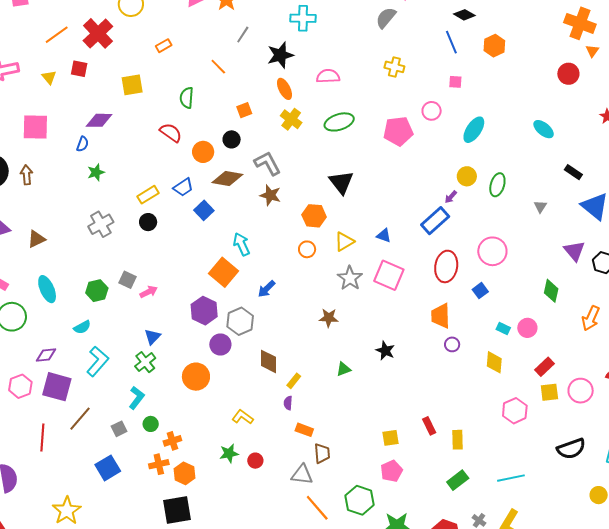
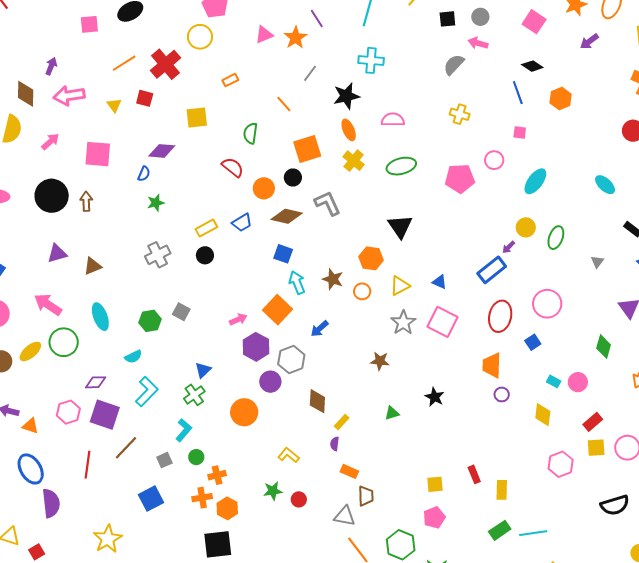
orange square: (244, 110) -> (307, 149), size x1.8
brown star: (270, 195) -> (333, 279), moved
blue square: (204, 210) -> (283, 254), moved, turned -30
pink arrow: (149, 292) -> (238, 319), moved
cyan line: (511, 478) -> (533, 533), moved

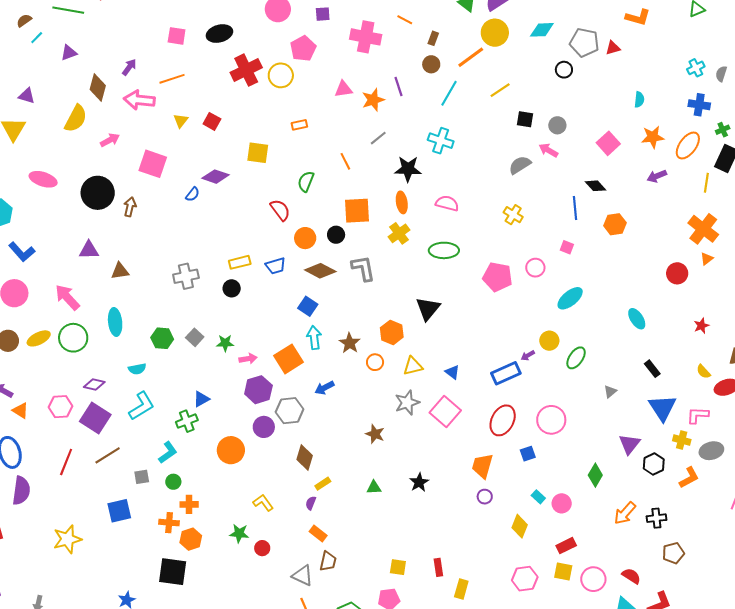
orange line: (124, 63) -> (172, 79), moved
red cross: (165, 64) -> (246, 70), moved
green star: (156, 203) -> (225, 343), moved

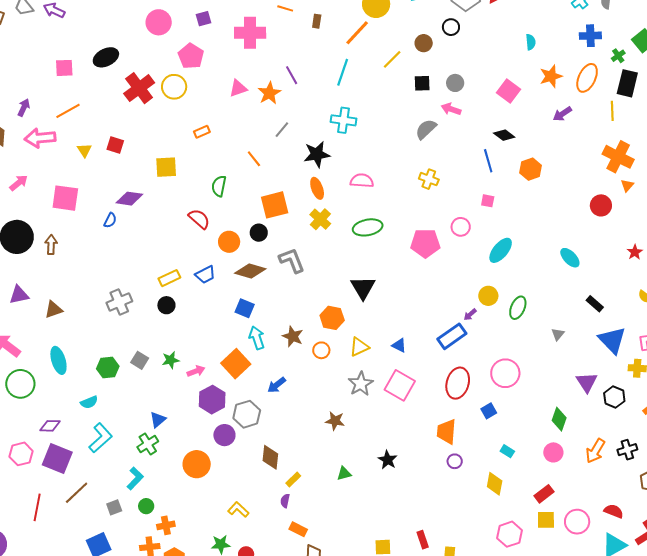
brown circle: (431, 64) -> (424, 43), moved
pink circle: (562, 503) -> (553, 452), moved

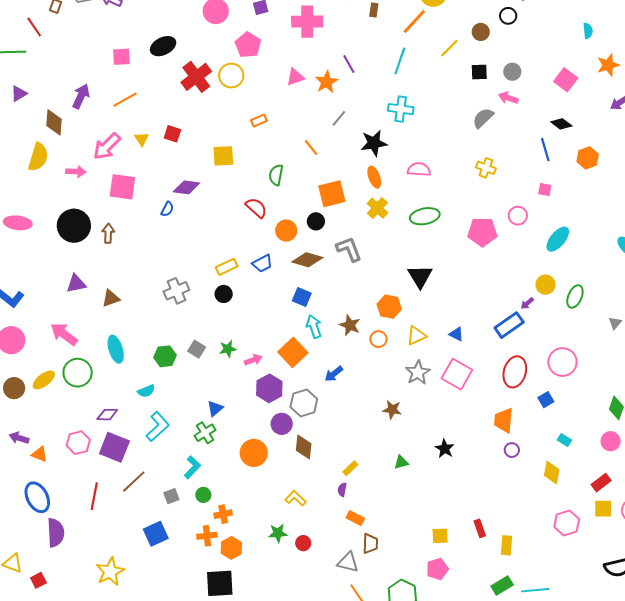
purple arrow: (24, 108) -> (81, 96), size x1.4
pink arrow: (40, 138) -> (107, 146), moved, turned -40
pink arrow: (19, 183) -> (76, 172), turned 42
brown diamond: (270, 457) -> (304, 447), moved

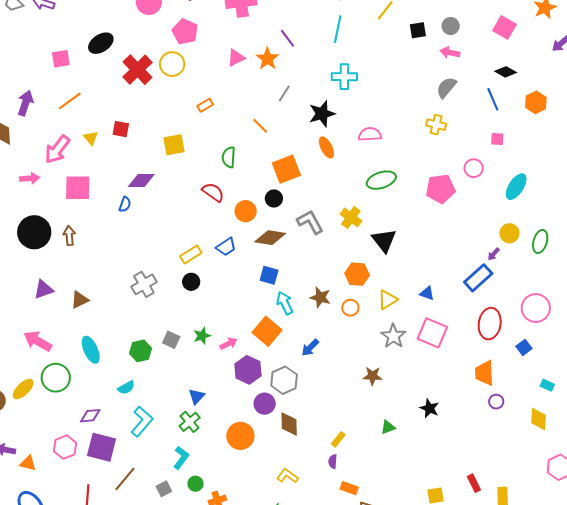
gray semicircle: (483, 118) -> (446, 87), moved
yellow cross: (377, 208) -> (351, 217), moved

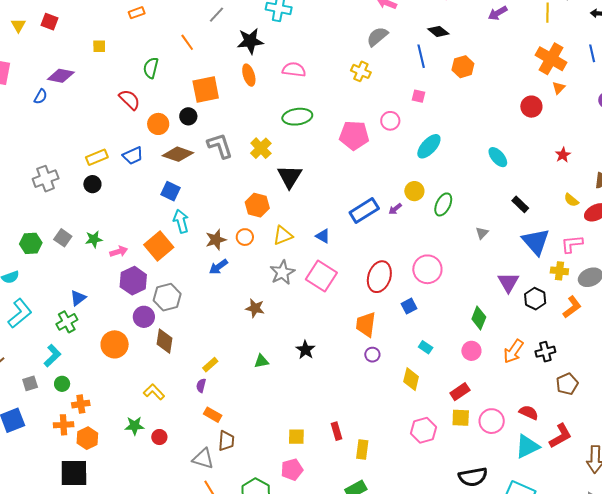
yellow square: (174, 145) -> (99, 46), size x0.6
blue rectangle: (478, 278) -> (364, 210), moved
brown star: (320, 297) -> (216, 240), moved, turned 30
blue arrow: (310, 348) -> (218, 267), moved

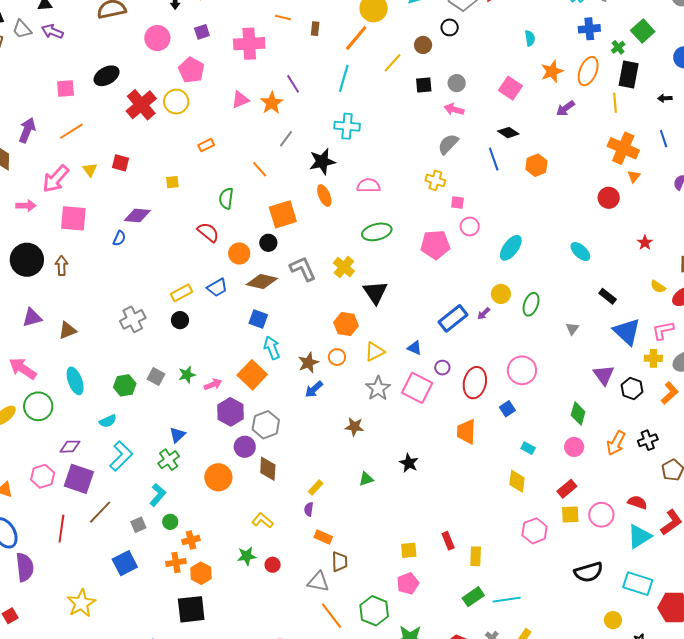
pink square: (419, 96) -> (457, 202), moved
purple circle: (372, 355) -> (442, 368), moved

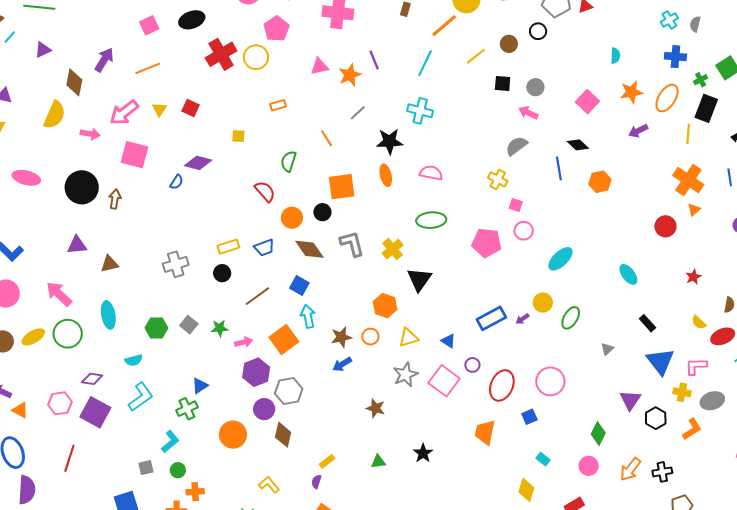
pink square: (66, 89) -> (149, 25), turned -30
brown diamond: (262, 282) -> (309, 249), turned 32
brown line: (100, 512) -> (257, 296), moved

